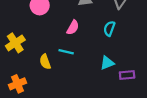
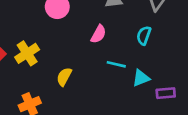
cyan line: (66, 52) -> (116, 64), moved
yellow semicircle: (45, 62) -> (64, 77), turned 48

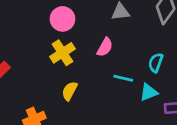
cyan semicircle: (144, 35) -> (156, 63), moved
yellow cross: (27, 53) -> (63, 53), moved

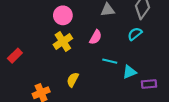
cyan semicircle: (156, 63) -> (135, 34), moved, turned 32
yellow semicircle: (70, 91) -> (73, 80), moved

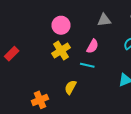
red rectangle: (15, 56) -> (12, 54), moved
cyan line: (110, 61) -> (87, 65), moved

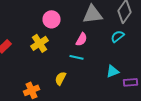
gray triangle: (104, 20) -> (92, 14), size x1.5
yellow cross: (61, 50) -> (40, 43), moved

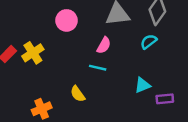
yellow cross: (40, 43) -> (33, 53), moved
yellow semicircle: (60, 78) -> (78, 94), turned -64

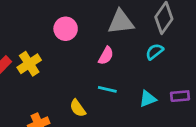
cyan line: (98, 68) -> (107, 89), moved
purple rectangle: (165, 99) -> (180, 96), moved

